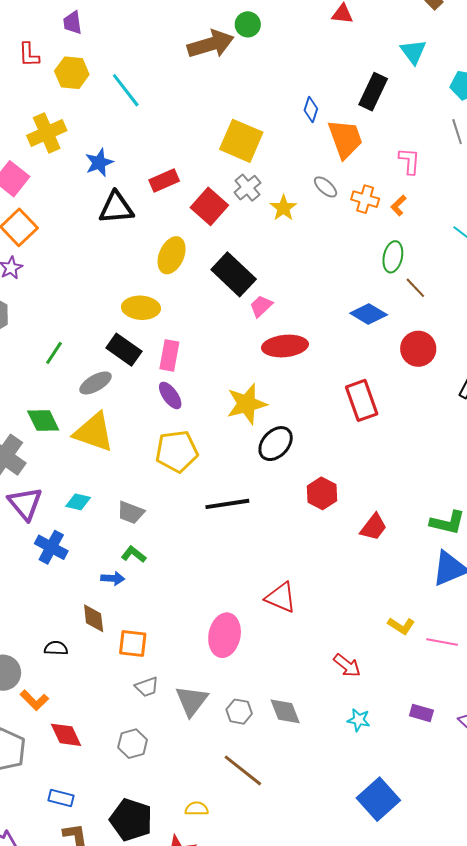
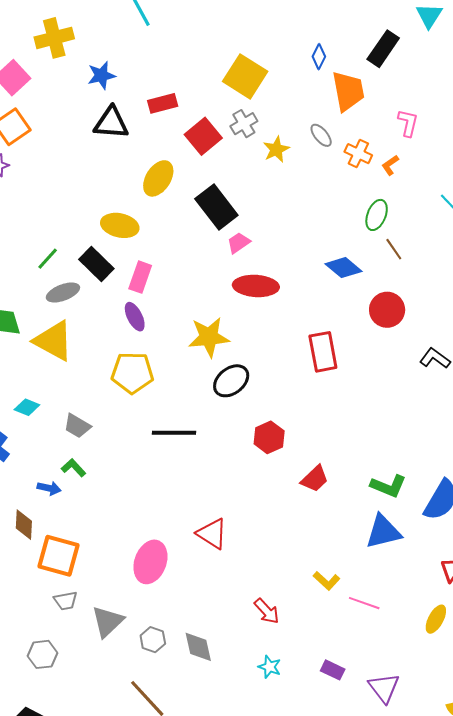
green line: (54, 353) -> (48, 259), moved
orange square: (133, 644) -> (59, 556), size x1.4

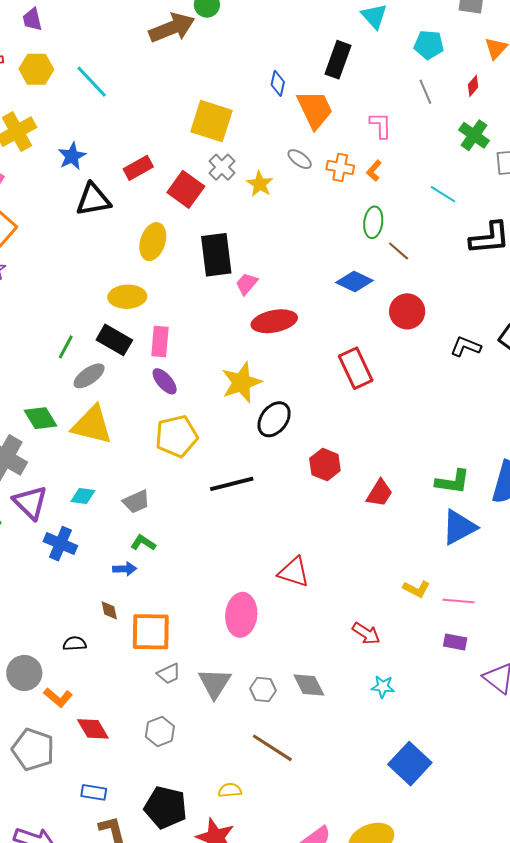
black rectangle: (216, 207) -> (216, 255), turned 45
gray trapezoid: (77, 426) -> (136, 501), turned -40
brown diamond: (24, 525) -> (109, 610), size x0.7
purple rectangle: (333, 670) -> (455, 642), moved

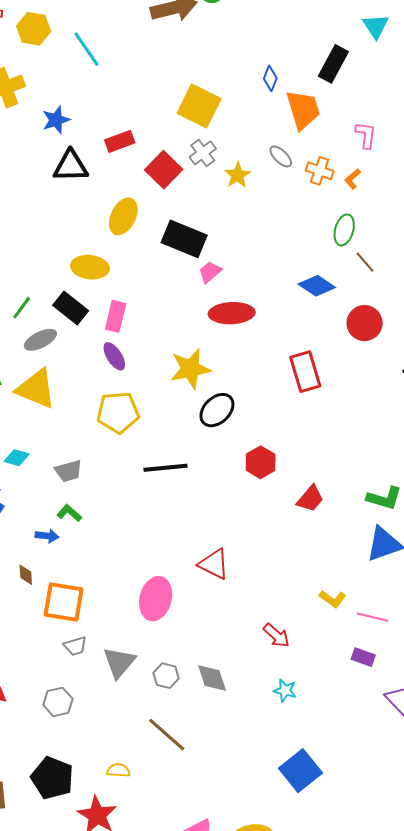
black rectangle: (216, 255) -> (184, 239), turned -69

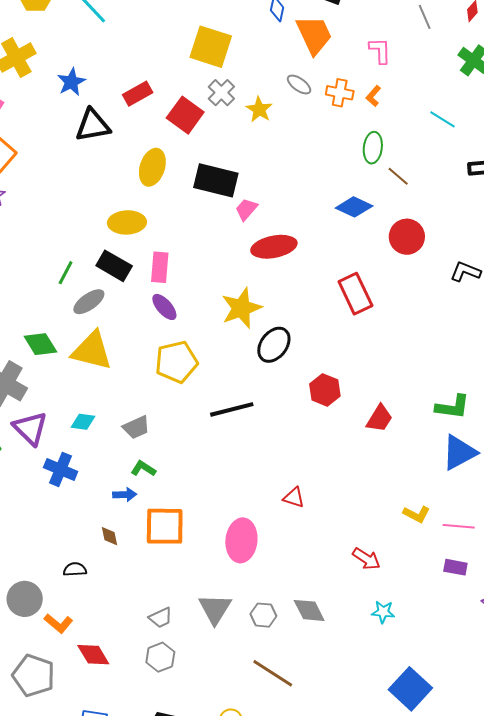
red triangle: (214, 564) -> (294, 497), size x0.7
orange square: (64, 602) -> (165, 526), moved
gray trapezoid: (75, 646) -> (161, 618), moved

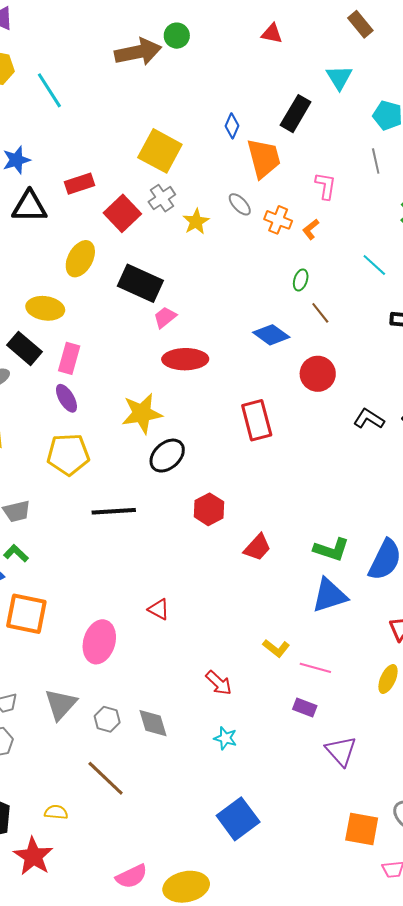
green ellipse: (373, 148) -> (301, 280), size x0.7

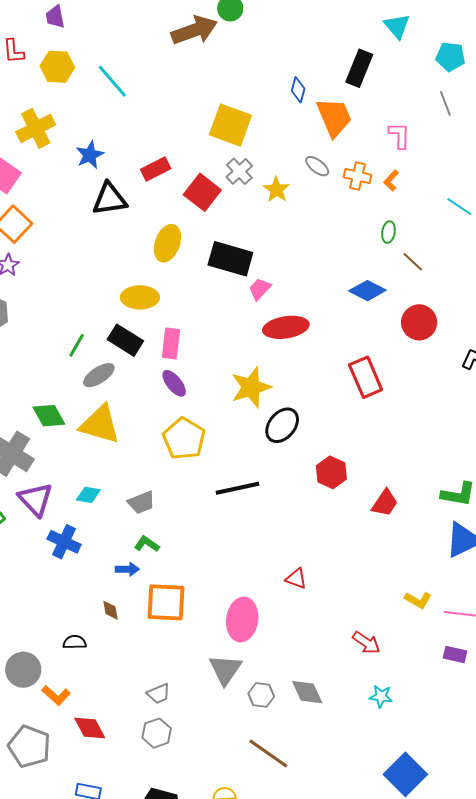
yellow pentagon: (68, 454) -> (184, 439), turned -30
gray triangle: (61, 704) -> (225, 670), moved

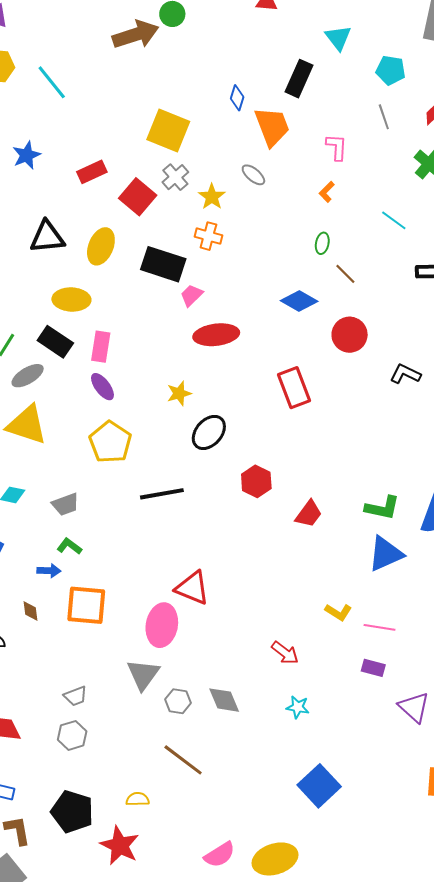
orange cross: (357, 176) -> (208, 236), moved
black triangle: (110, 199) -> (47, 237), moved
yellow star: (251, 387) -> (179, 393), size x0.6
red triangle: (296, 579) -> (192, 588), moved, size x1.6

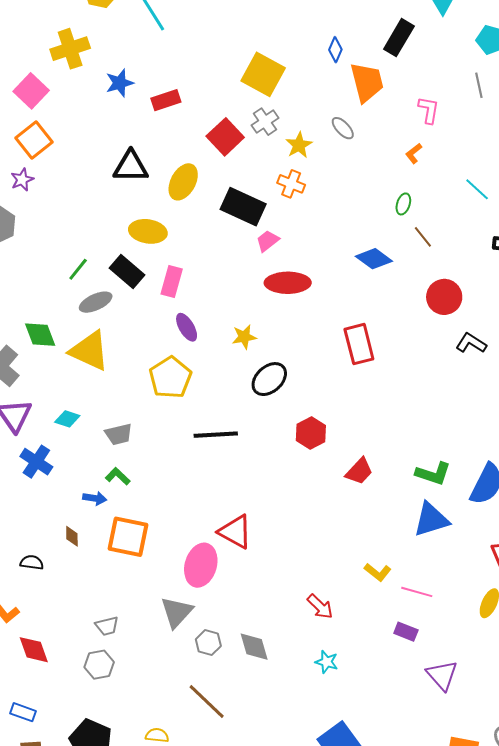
red rectangle: (92, 172) -> (166, 100), moved
red circle: (350, 335) -> (444, 297), moved
purple ellipse: (102, 387) -> (187, 327), moved

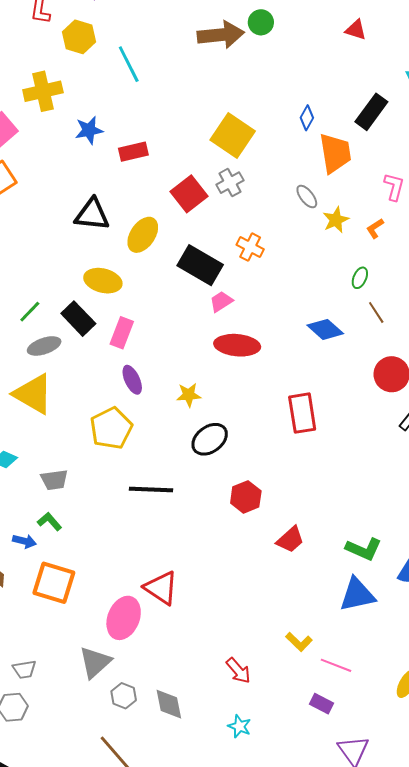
yellow star: (299, 145) -> (336, 220), moved

